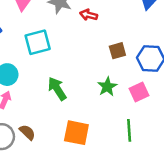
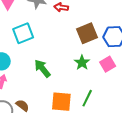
brown square: (117, 51) -> (87, 33), size x1.5
green line: (129, 130) -> (87, 98), moved, turned 36

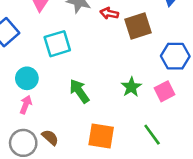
brown square: (87, 33) -> (138, 26), moved
green line: (87, 98) -> (152, 135), moved, turned -66

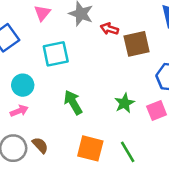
pink arrow: (26, 105) -> (19, 111), turned 42
green line: (152, 135) -> (128, 152), moved

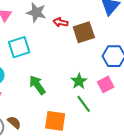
green line: (128, 152) -> (84, 104), moved

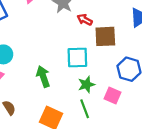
cyan square: (19, 47) -> (77, 57), moved
pink square: (106, 84) -> (112, 95), turned 35

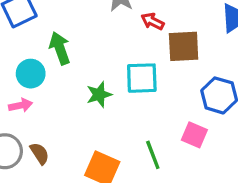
green arrow: (43, 76) -> (60, 48), moved
green star: (86, 85) -> (99, 95), moved

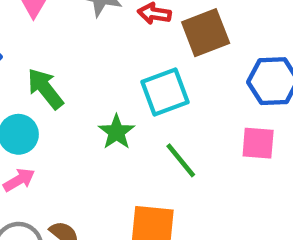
green line: (153, 155) -> (181, 160), moved

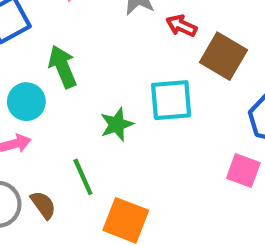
brown square: (206, 33) -> (223, 56), turned 36
green line: (181, 160) -> (83, 177), moved

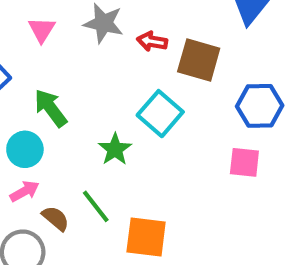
cyan square: (171, 100) -> (160, 114), turned -30
brown semicircle: (43, 205) -> (56, 218), moved

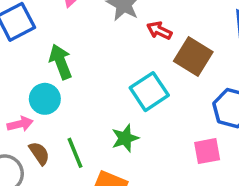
cyan circle: (25, 149) -> (45, 99), moved
green star: (115, 149) -> (125, 138), moved
pink square: (244, 162) -> (207, 151), turned -32

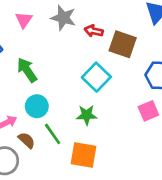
cyan circle: (45, 99) -> (37, 106), moved
green star: (125, 138) -> (87, 115), turned 30

